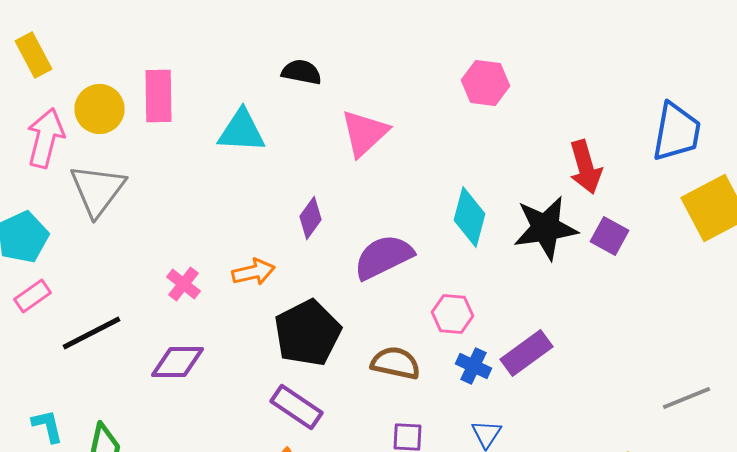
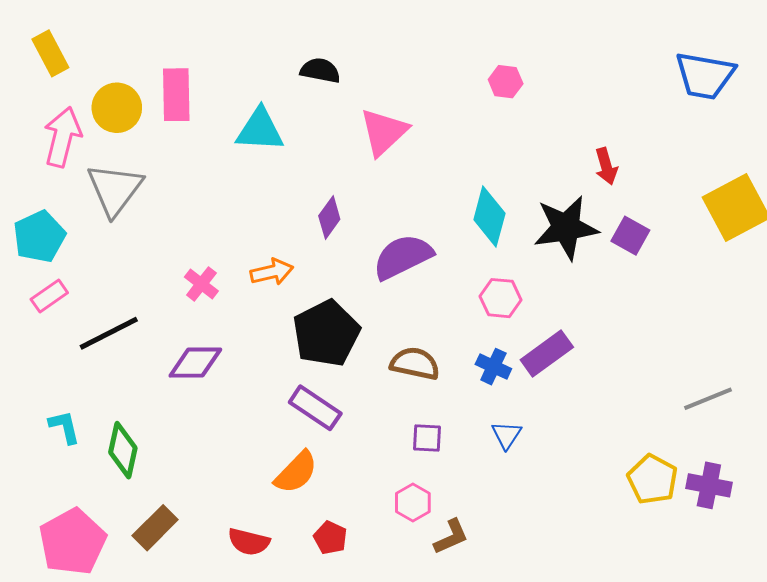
pink hexagon: (486, 83) -> (506, 82), size x0.7
blue trapezoid: (676, 132) -> (705, 76), moved, turned 90
red arrow: (586, 167) -> (606, 166), size x0.7
pink hexagon: (452, 314) -> (500, 298), moved

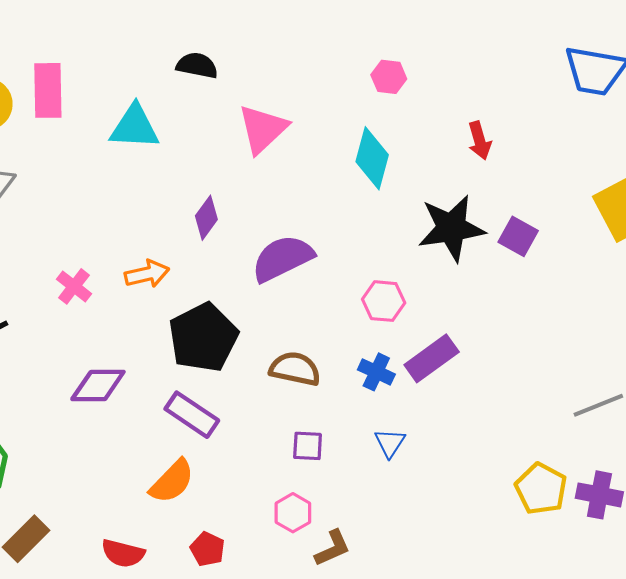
red arrow: (606, 166) -> (480, 140), moved
cyan diamond: (489, 217) -> (372, 158), moved
purple diamond: (195, 363) -> (98, 385), moved

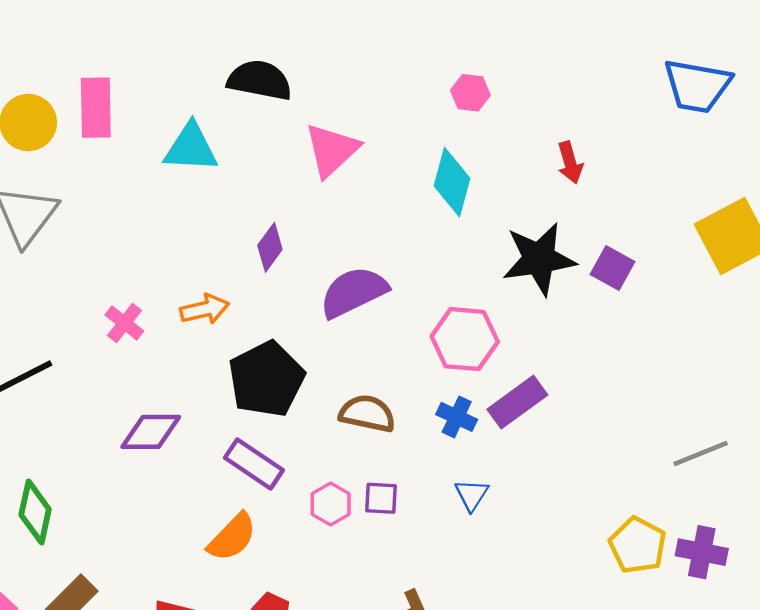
black semicircle: (197, 65) -> (260, 80), size x1.4
pink hexagon: (384, 301) -> (465, 339), size x1.4
pink hexagon: (293, 513) -> (331, 504), moved

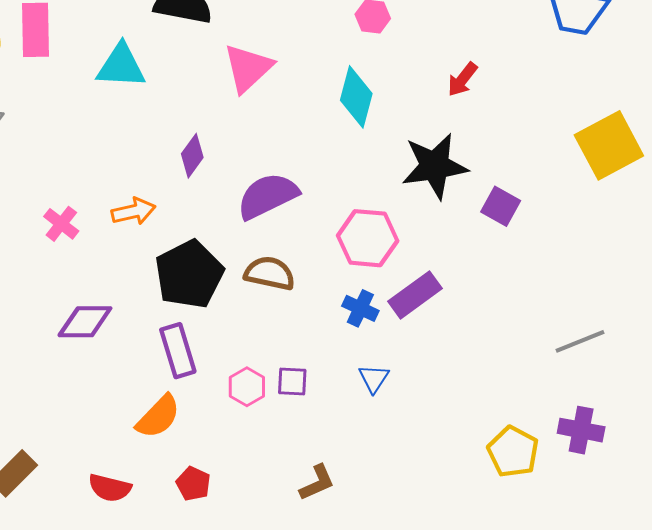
red arrow: (570, 163) -> (462, 79), turned 54
purple square: (612, 268) -> (501, 206), moved
brown semicircle: (367, 414) -> (270, 273), moved
purple rectangle: (254, 464) -> (178, 351), turned 39
yellow pentagon: (638, 545) -> (513, 452), moved

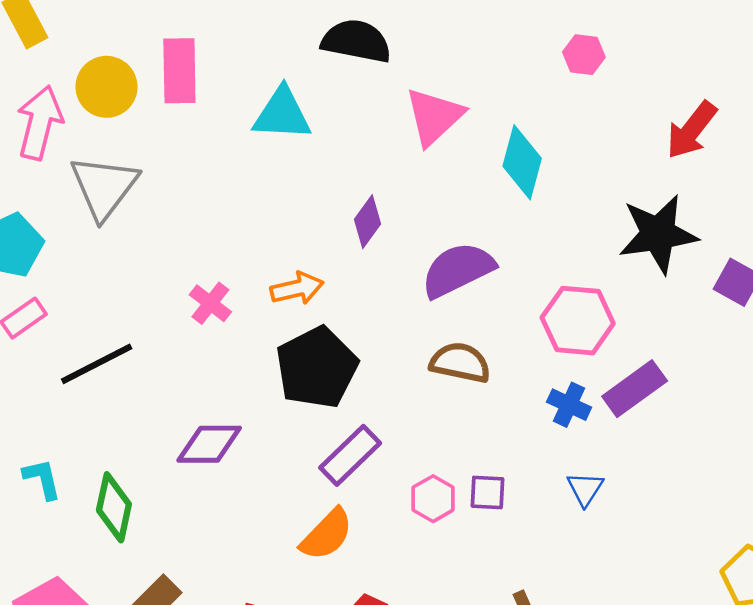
red arrow: (462, 79) -> (691, 130), size x1.4
cyan diamond: (356, 97) -> (522, 162), moved
black pentagon: (189, 274) -> (317, 368), moved
purple diamond: (85, 322) -> (209, 444), moved
purple rectangle: (178, 351) -> (350, 455), turned 63

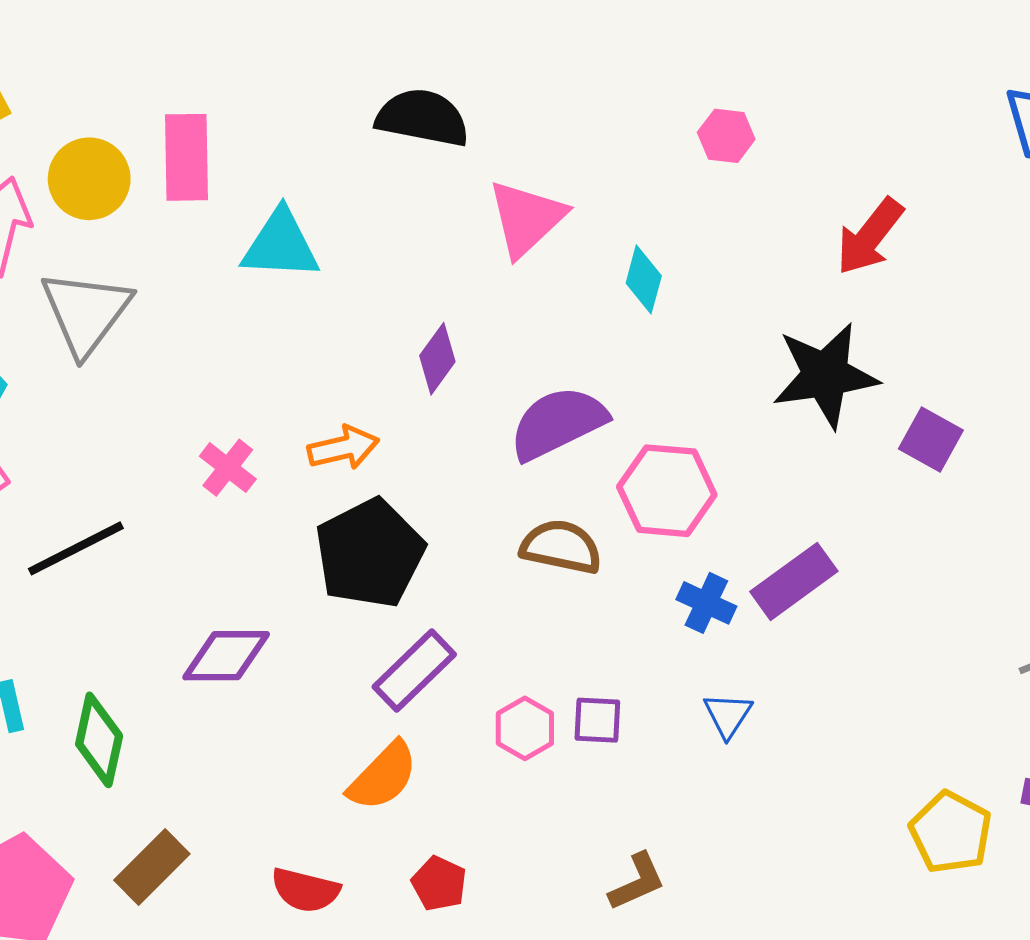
cyan triangle: (282, 114) -> (281, 245), moved
cyan diamond: (522, 162) -> (644, 279), size x0.7
pink hexagon: (578, 321) -> (667, 491), moved

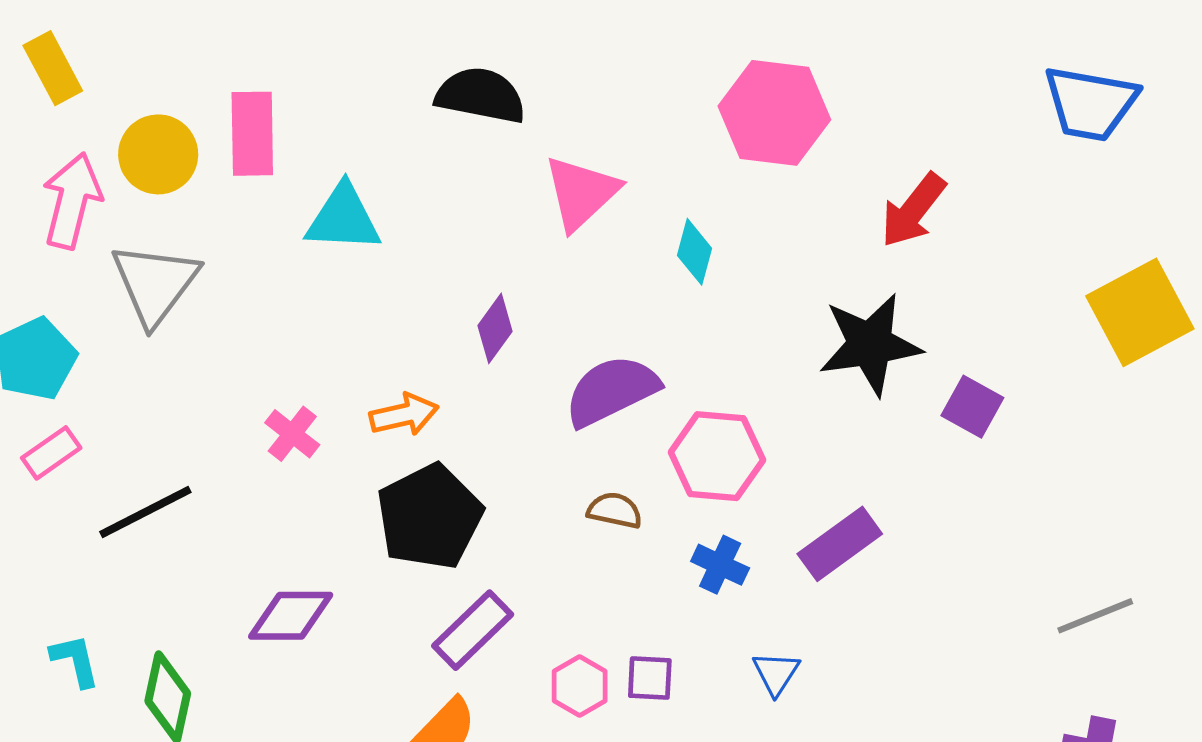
pink hexagon: (726, 136) -> (774, 113), size x2.0
brown semicircle: (561, 547) -> (615, 510), size x0.7
blue cross: (706, 603) -> (720, 565), moved

